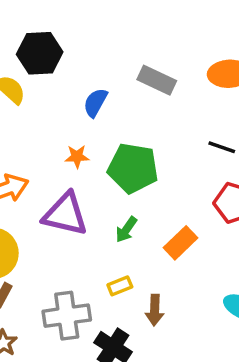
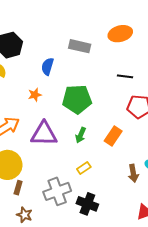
orange star: (77, 157) -> (35, 95), moved
brown arrow: (155, 310) -> (133, 173), moved

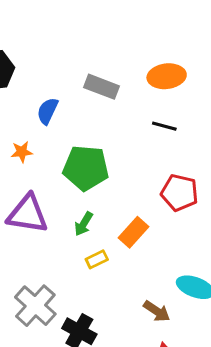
black line: (125, 76) -> (164, 126), moved
yellow rectangle: (84, 168) -> (97, 259), moved
brown arrow: (133, 173) -> (157, 311), moved, turned -54
gray cross: (57, 191) -> (35, 306), turned -36

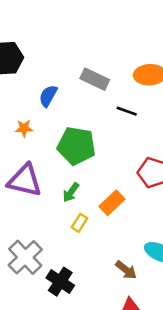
black line: (164, 126) -> (127, 111), moved
yellow rectangle: (97, 259) -> (79, 223), turned -36

